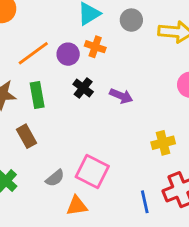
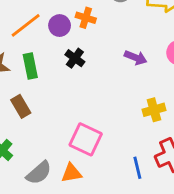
purple arrow: (121, 96) -> (136, 58), moved
gray semicircle: (55, 178) -> (39, 173), moved, size x1.4

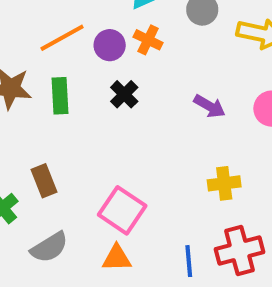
brown rectangle: (21, 106) -> (44, 181), moved
orange triangle: (71, 173) -> (117, 258), moved

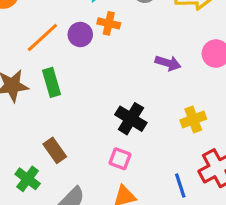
black cross: (124, 94) -> (131, 119), moved, size x1.4
pink square: (122, 210) -> (120, 159), size x0.6

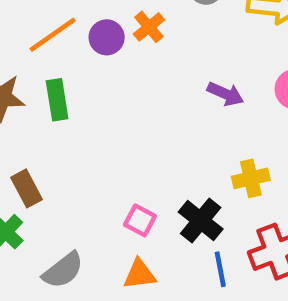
orange cross: (109, 23) -> (149, 27), turned 30
black cross: (131, 119) -> (201, 221), moved
brown rectangle: (55, 150) -> (27, 188), moved

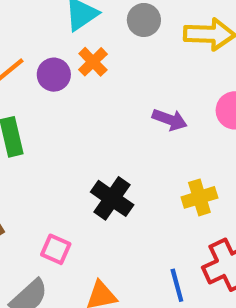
pink square: (140, 220) -> (56, 249), moved
black cross: (201, 221) -> (112, 198), moved

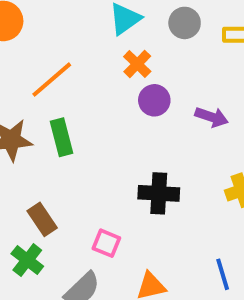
purple circle: (54, 75) -> (154, 100), moved
black cross: (112, 198) -> (159, 193), turned -30

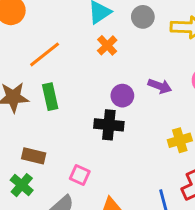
purple circle: (154, 100) -> (122, 96), moved
black cross: (159, 193) -> (109, 125), moved
brown rectangle: (42, 219) -> (34, 156), turned -45

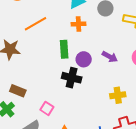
orange cross: (107, 45) -> (79, 24), turned 32
green rectangle: (50, 97) -> (64, 49), moved

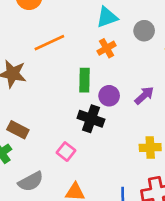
orange cross: (79, 24) -> (107, 48), turned -32
purple arrow: (110, 57) -> (144, 95), turned -77
pink square: (47, 108) -> (66, 152), moved

